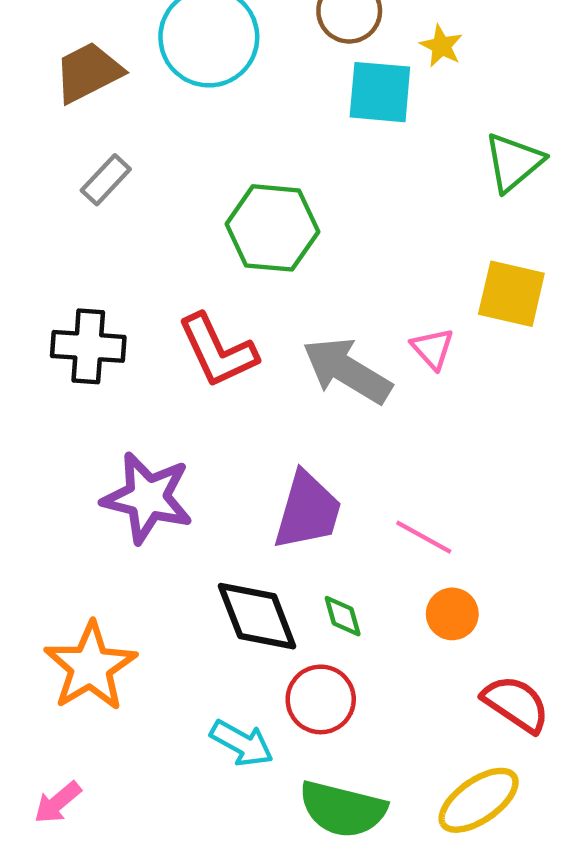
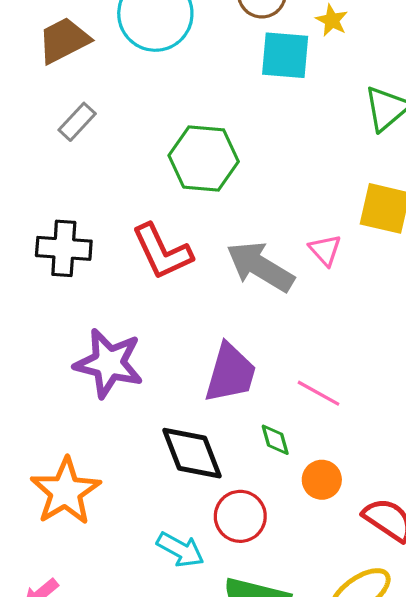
orange circle: (452, 614) -> (322, 480), moved
green diamond: (343, 616) -> (275, 440), moved

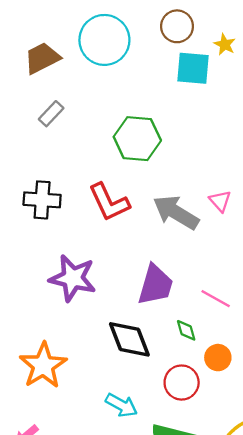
red circle: (240, 516) -> (182, 383), moved

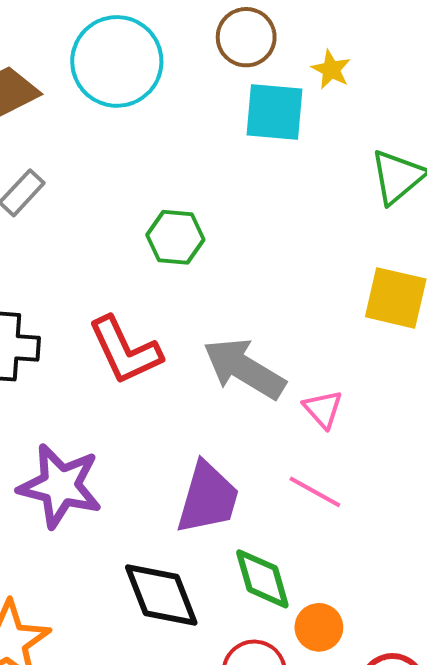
green hexagon: (137, 139) -> (175, 237), size x0.7
pink triangle: (220, 201) -> (323, 409), moved
pink line: (216, 299) -> (315, 492), moved
green diamond: (186, 330) -> (262, 579), size x1.6

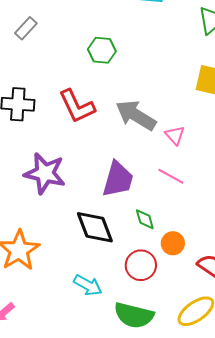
green diamond: (262, 579) -> (145, 219), size x0.7

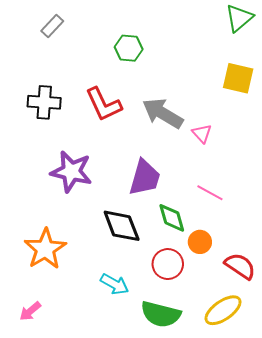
pink line: (171, 176) -> (210, 193), moved
green diamond: (145, 219) -> (172, 218), size x1.4

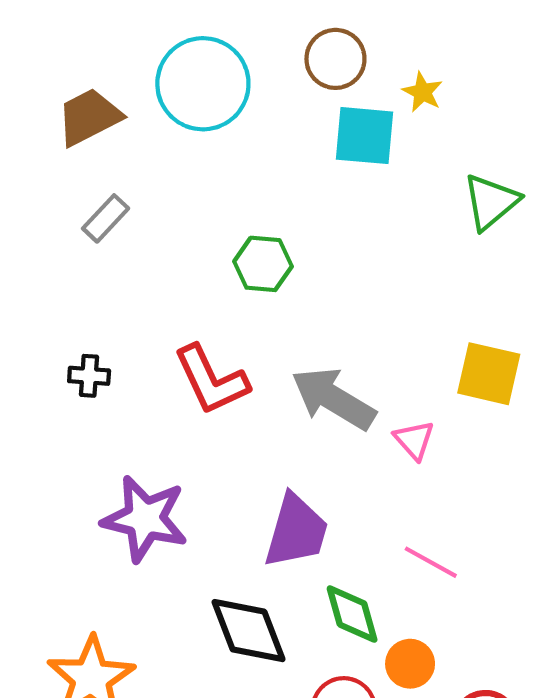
yellow square: (238, 78) -> (489, 374), moved
black cross: (44, 102) -> (89, 376), size x0.6

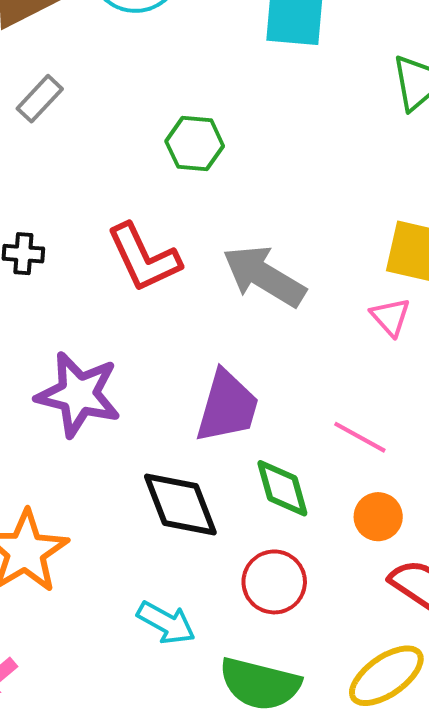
pink triangle: (414, 440) -> (390, 317), moved
orange circle: (410, 664) -> (378, 517), moved

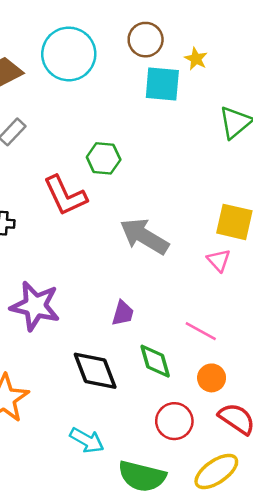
red L-shape: (144, 258) -> (65, 196), moved
purple trapezoid: (227, 407) -> (123, 313), size x0.6
red circle: (274, 582) -> (174, 421), moved

